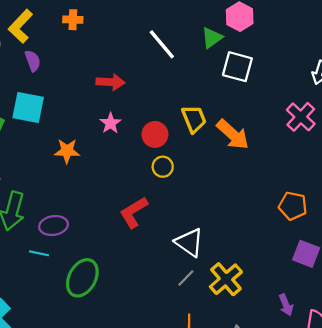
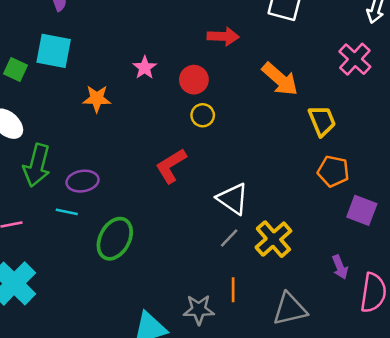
red arrow: (111, 82) -> (223, 36), moved
yellow trapezoid: (194, 119) -> (322, 121), moved
orange pentagon: (293, 206) -> (333, 171), moved

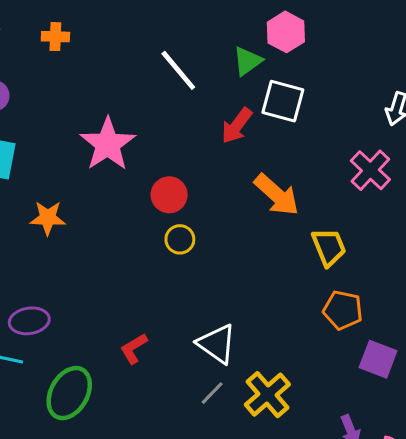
red arrow: (223, 36) -> (237, 126), moved, turned 124
pink star: (145, 68) -> (108, 144), moved, size x1.8
red L-shape: (171, 166) -> (134, 348), moved, size x0.7

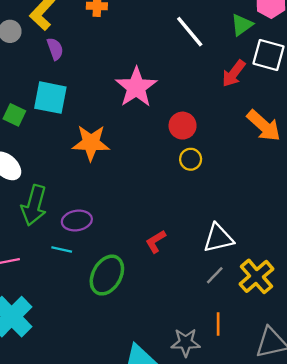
orange star: (48, 218) -> (91, 143), size x1.4
white triangle: (217, 344) -> (218, 238), turned -48

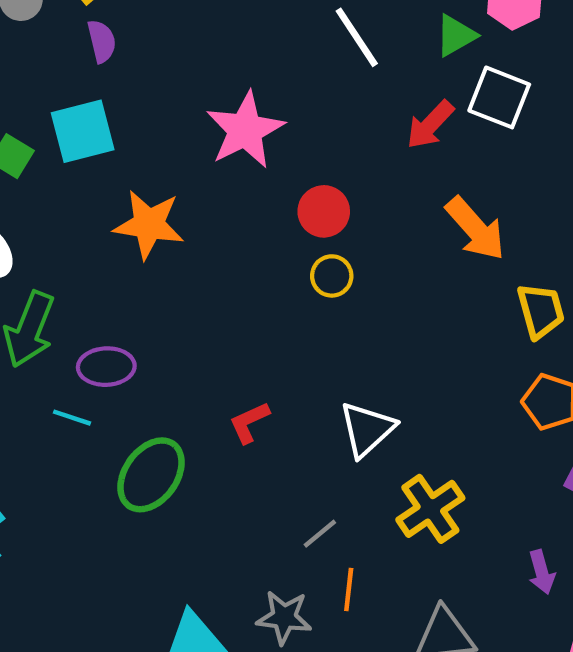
cyan square: (50, 98) -> (83, 131), turned -32
white triangle: (218, 238) -> (367, 429), turned -36
gray line: (215, 275) -> (320, 534), moved

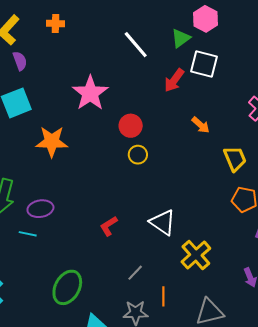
orange arrow: (475, 229) -> (201, 125), size x0.6
white triangle: (367, 429) -> (163, 222), turned -36
green ellipse: (151, 475) -> (67, 287), moved
gray line: (320, 534) -> (135, 273), moved

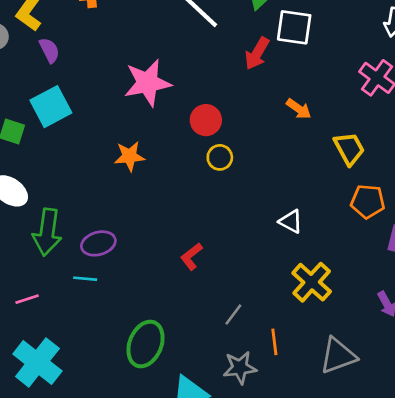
pink star: (90, 93) -> (148, 83), turned 30
orange star: (52, 142) -> (130, 156), moved, size x0.7
white triangle: (163, 222) -> (291, 221), moved, size x0.7

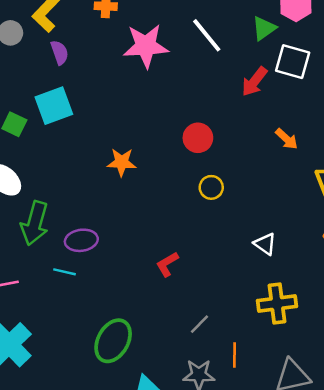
pink star: (148, 83) -> (146, 46), moved
yellow circle: (220, 157) -> (211, 187), moved
yellow cross: (312, 282) -> (277, 303), turned 33

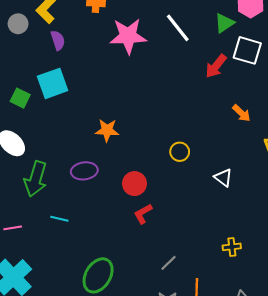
red circle: (198, 138) -> (134, 184), moved
purple ellipse: (81, 240) -> (84, 171), moved
white triangle: (265, 244) -> (223, 178), moved
yellow cross: (277, 303) -> (232, 247), size x0.6

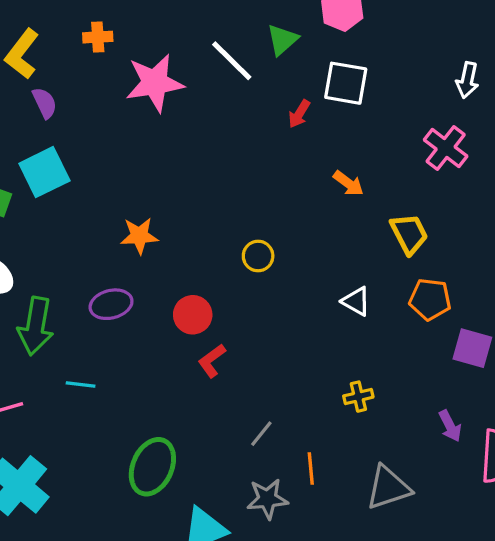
green triangle: (224, 23) -> (282, 40), moved
red arrow: (216, 66) -> (299, 114), size x0.7
white triangle: (223, 178) -> (356, 301), moved

